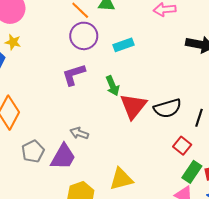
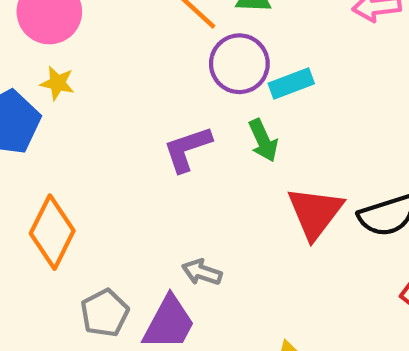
purple circle: (84, 36) -> (239, 64), moved
green arrow: (113, 86) -> (263, 140), moved

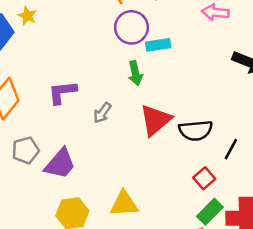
purple L-shape: (187, 149) -> (62, 92), moved
gray arrow: (202, 272) -> (102, 113), moved, turned -85

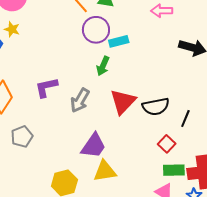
green arrow: (135, 73) -> (103, 66), turned 42
gray arrow: (102, 113) -> (80, 100), size x1.4
purple trapezoid: (60, 164) -> (94, 146), moved
green rectangle: (210, 212) -> (174, 170), turned 50

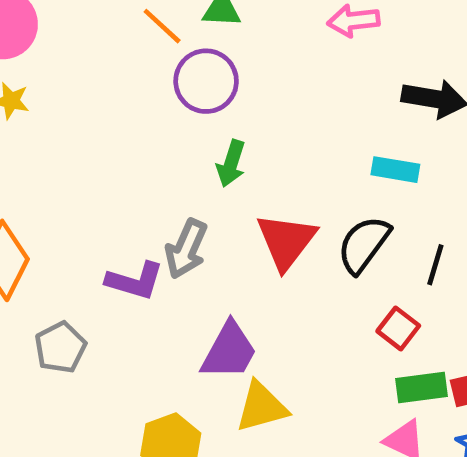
cyan rectangle: (119, 41) -> (395, 170), moved, turned 30
purple L-shape: (46, 87) -> (135, 281), moved, turned -145
black semicircle: (156, 107) -> (364, 245), turned 144

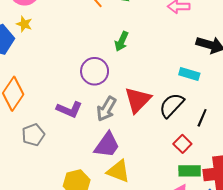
purple circle: (206, 81) -> (95, 71), moved
green arrow: (231, 163) -> (122, 41), moved
gray arrow: (186, 249) -> (106, 109), moved
yellow triangle: (262, 407) -> (118, 171), turned 30

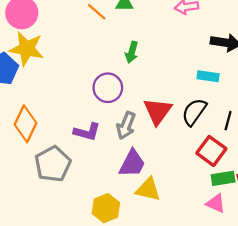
yellow star: (24, 24) -> (27, 49), size x2.0
gray pentagon: (33, 135) -> (53, 164), size x1.5
red square: (182, 144) -> (211, 151), size x1.5

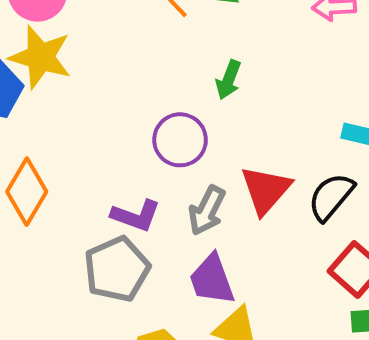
gray pentagon: (53, 164) -> (117, 269), moved
purple trapezoid: (132, 164) -> (212, 280), turned 128

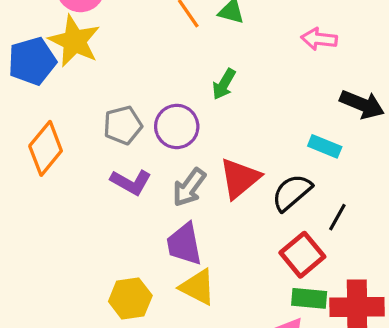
gray pentagon: (117, 269) -> (123, 125), moved, size x0.7

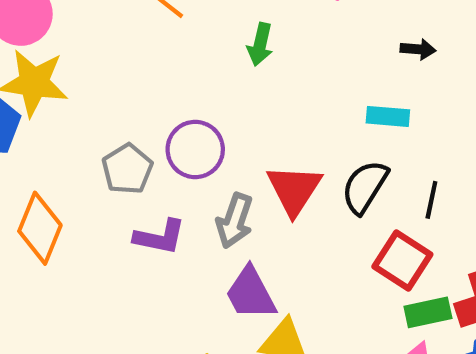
green arrow: (224, 84) -> (260, 44), moved
black arrow: (362, 104) -> (418, 49), size x0.6

